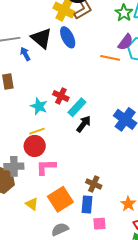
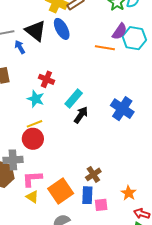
red cross: (61, 96) -> (46, 79), moved
pink L-shape: (46, 167) -> (32, 179), moved
brown cross: (94, 184) -> (93, 174), turned 35
pink square: (100, 224) -> (101, 205), moved

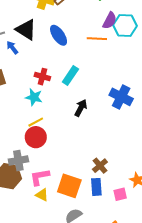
blue ellipse: (62, 29) -> (59, 35), moved
cyan rectangle: (74, 98) -> (70, 76), moved
orange square: (61, 191) -> (69, 186), turned -30
pink square: (101, 205) -> (120, 194), moved

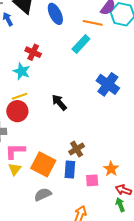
cyan rectangle: (70, 76) -> (81, 44), moved
black arrow: (81, 108) -> (59, 102), moved, turned -78
yellow triangle: (42, 195) -> (15, 169), turned 32

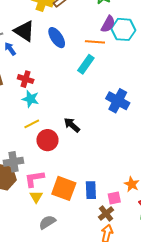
red cross: (33, 52) -> (26, 79), moved
red circle: (17, 111) -> (47, 140), moved
brown cross: (77, 149) -> (106, 213), moved
gray semicircle: (43, 194) -> (47, 222), moved

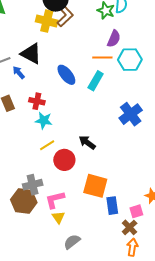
cyan hexagon: (123, 29) -> (130, 60), moved
blue ellipse: (57, 38) -> (66, 75), moved
blue cross: (118, 101) -> (131, 114), turned 30
orange square: (64, 188) -> (95, 186), moved

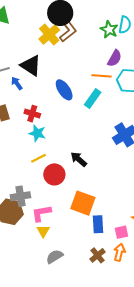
yellow cross: (47, 21) -> (49, 35), turned 30
brown cross: (130, 227) -> (98, 255), moved
orange arrow: (132, 247) -> (119, 252), moved

